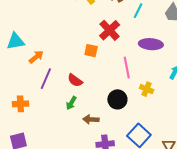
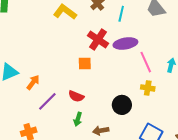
purple ellipse: (151, 44) -> (125, 44), moved
pink line: (127, 68) -> (146, 62), moved
purple line: (46, 79) -> (47, 101), turned 35

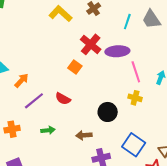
cyan line: (121, 14) -> (127, 22), moved
orange square: (85, 64) -> (75, 67), turned 32
green arrow: (78, 119) -> (48, 130), moved, turned -120

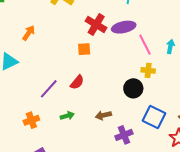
orange square: (75, 67) -> (84, 49), turned -32
orange arrow: (21, 80) -> (29, 33), moved
red semicircle: (63, 99) -> (77, 82), turned -70
black circle: (108, 112) -> (133, 88), moved

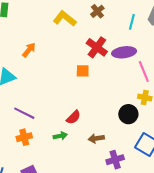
red semicircle: (77, 82) -> (73, 117), moved
purple line: (49, 89) -> (24, 113), moved, turned 70

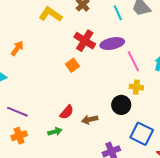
cyan line: (132, 22) -> (118, 13), turned -35
orange square: (83, 71) -> (72, 65), turned -32
brown arrow: (96, 138) -> (90, 120), moved

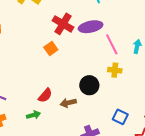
black circle: (121, 105) -> (89, 85), moved
blue square: (142, 134) -> (120, 117), size x0.7

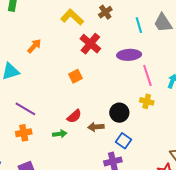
red cross: (63, 24) -> (90, 44), moved
orange square: (51, 48) -> (75, 76), moved
blue square: (120, 117) -> (124, 141), moved

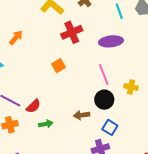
red cross: (90, 44) -> (72, 32), turned 30
pink line: (147, 75) -> (104, 75), moved
red semicircle: (74, 116) -> (33, 106), moved

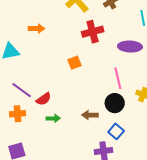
orange arrow: (16, 38) -> (37, 29), turned 42

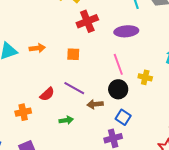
orange arrow: (37, 29) -> (37, 48), moved
orange square: (74, 63) -> (73, 54), turned 32
purple line: (22, 90) -> (74, 88), moved
green arrow: (53, 118) -> (66, 120), moved

